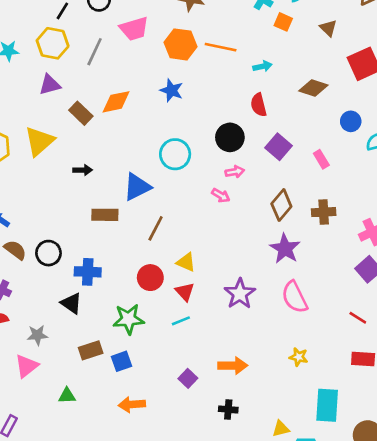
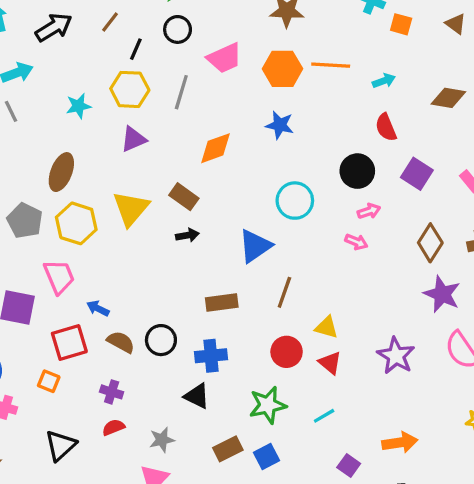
brown rectangle: (81, 113) -> (184, 197), moved
brown rectangle: (105, 215) -> (222, 303), moved
cyan line: (181, 321) -> (324, 416), moved

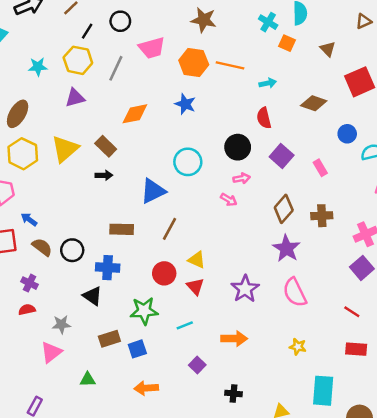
orange arrow: (400, 443) -> (234, 339), moved

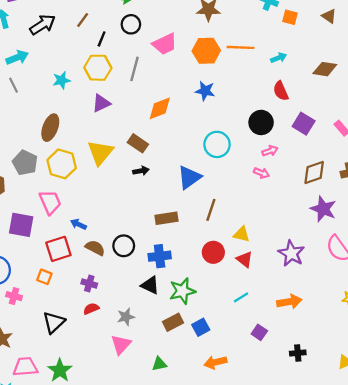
brown diamond: (284, 209) -> (314, 173), turned 40
green star: (144, 311) -> (182, 291), moved

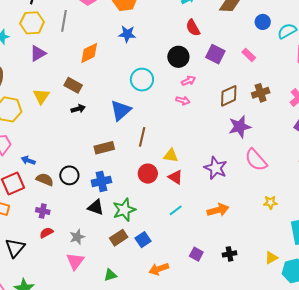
yellow triangle: (100, 152) -> (41, 96), size x0.7
purple star: (323, 209) -> (240, 127), turned -30
purple square: (259, 332) -> (196, 254), moved

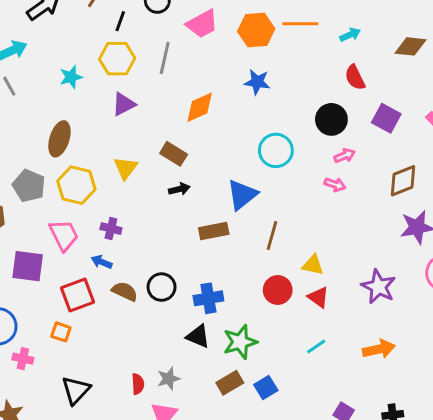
brown rectangle: (104, 148) -> (214, 231), moved
purple cross: (43, 211) -> (111, 229), moved
red semicircle: (46, 233) -> (138, 384), moved, turned 112

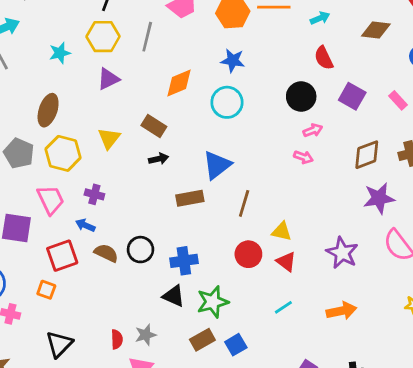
cyan circle: (276, 150) -> (227, 102), moved

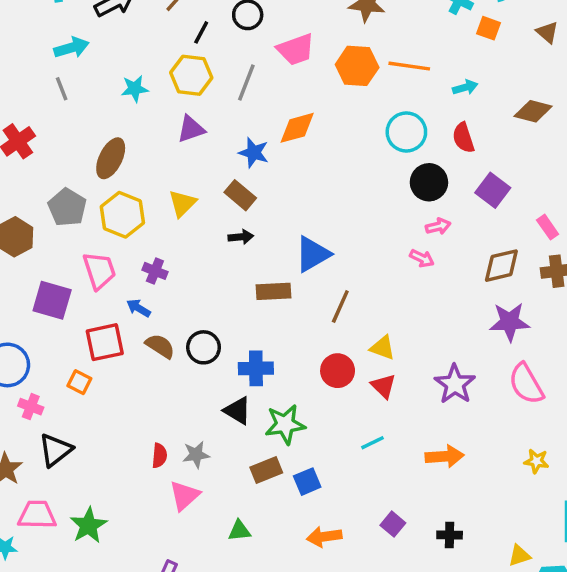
blue star: (233, 61) -> (254, 153), moved
orange diamond: (179, 83) -> (297, 128), moved
pink rectangle: (398, 100) -> (548, 227), moved
cyan circle: (227, 102) -> (406, 132), moved
black triangle: (59, 344) -> (55, 450), moved

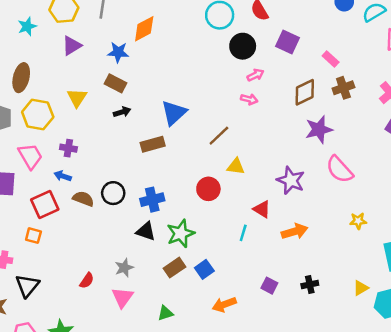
brown line: (340, 306) -> (219, 136), moved, turned 35
red triangle: (383, 386) -> (262, 209), moved
cyan line: (373, 443) -> (243, 233), turned -35
red semicircle: (159, 456) -> (87, 281), moved, turned 42

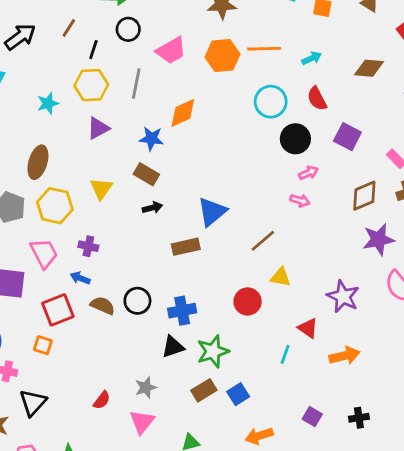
black triangle: (146, 231) -> (173, 347), turned -40

